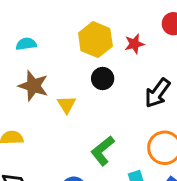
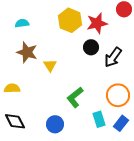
red star: (134, 44) -> (97, 23), size x1.5
black circle: (103, 79) -> (91, 47), moved

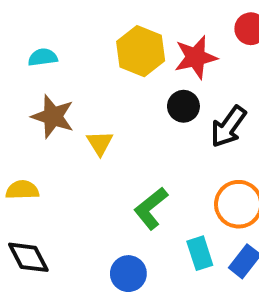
blue circle: (55, 124) -> (128, 274), moved

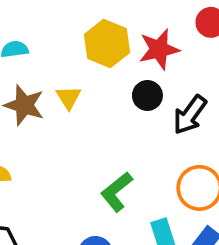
yellow triangle: (100, 143) -> (68, 97), moved

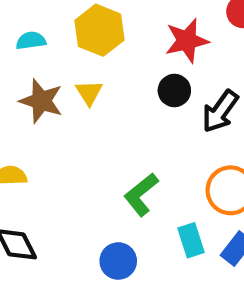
yellow hexagon: (107, 44) -> (100, 30), moved

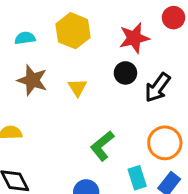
yellow triangle: (89, 93) -> (77, 88), moved

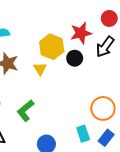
yellow hexagon: (73, 31) -> (52, 47), moved
black arrow: (158, 88) -> (105, 47), moved
green L-shape: (102, 146) -> (25, 111), moved

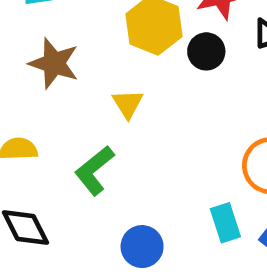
yellow triangle: (40, 69) -> (128, 104), moved

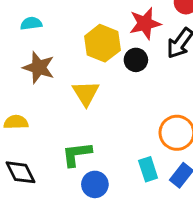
yellow triangle: (128, 104) -> (86, 93), size x1.4
green L-shape: (94, 170) -> (77, 154), moved, turned 32

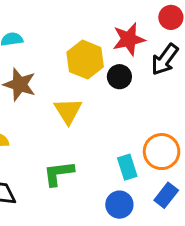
cyan rectangle: (148, 169) -> (127, 167), moved
blue circle: (95, 184) -> (119, 205), moved

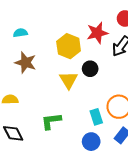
black circle: (119, 77) -> (90, 69), moved
yellow triangle: (68, 111) -> (69, 80), moved

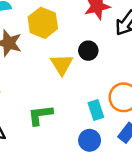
yellow hexagon: (69, 46) -> (43, 23), moved

